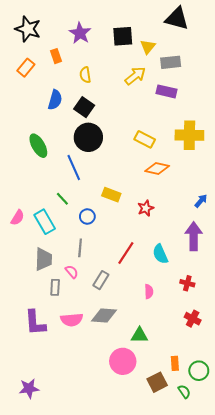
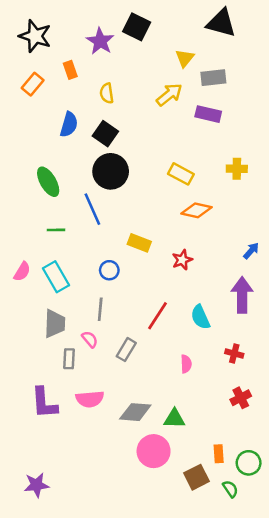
black square: (123, 36) -> (137, 27), moved, turned 30
yellow cross: (189, 135) -> (237, 169), size x0.6
green line: (62, 199) -> (56, 230), moved, turned -48
gray diamond: (104, 315) -> (135, 412), moved
red cross: (193, 319) -> (241, 398), turned 35

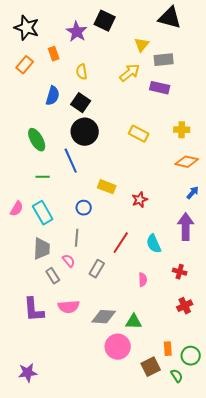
orange diamond: (196, 210) -> (187, 162), moved
gray rectangle: (69, 359) -> (53, 276), turned -35

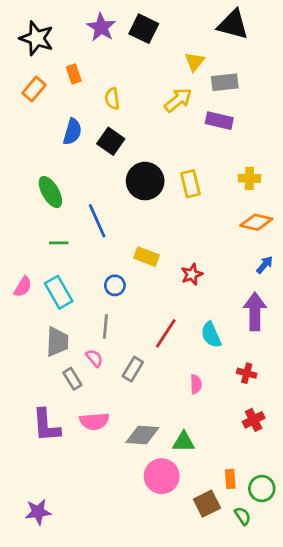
purple star: (77, 32) -> (101, 27), moved
black circle: (85, 132) -> (145, 181), moved
yellow rectangle: (139, 134) -> (190, 184), turned 48

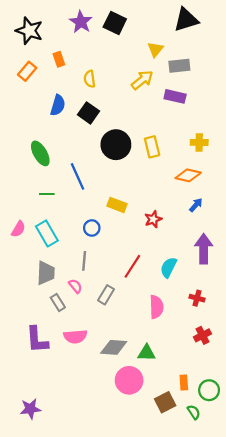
black triangle: (233, 25) -> (186, 20), turned -32
orange diamond: (256, 222) -> (188, 175), moved
blue arrow: (265, 265) -> (196, 205), moved
cyan semicircle: (211, 335) -> (169, 267), turned 50
pink semicircle: (196, 384) -> (156, 307), size x1.5

